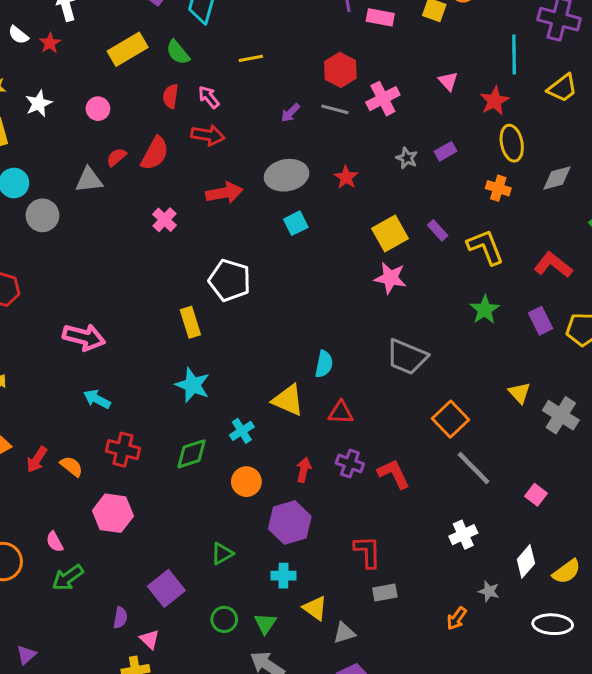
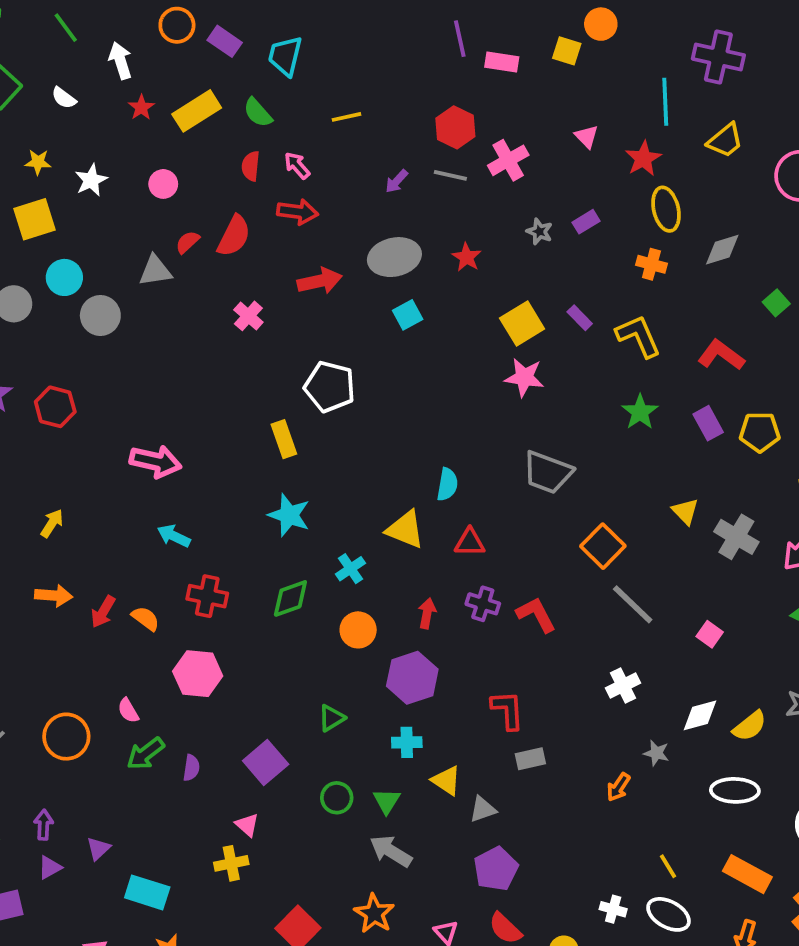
red star: (50, 43) -> (141, 107), moved
white diamond: (526, 561) -> (700, 715), turned 36
purple semicircle: (120, 618) -> (191, 768), moved

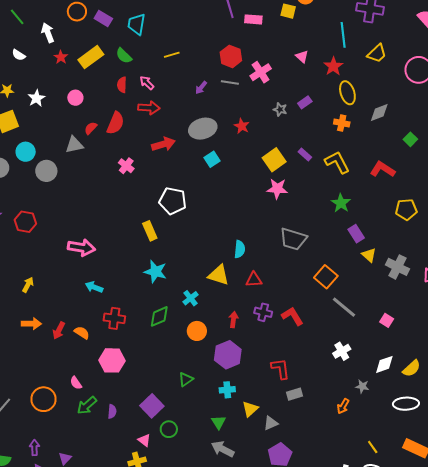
purple rectangle: (708, 423) -> (356, 234), moved
yellow triangle: (446, 780) -> (250, 409), turned 48
green circle: (337, 798) -> (169, 429), moved

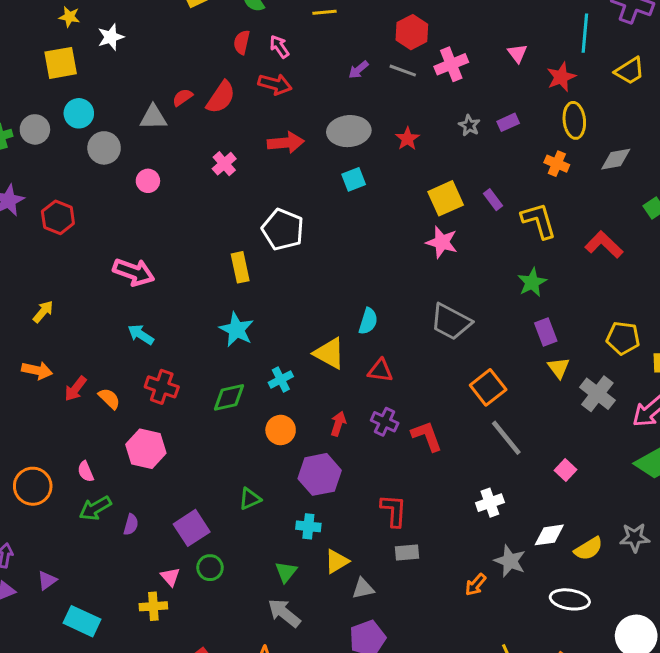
pink circle: (75, 98) -> (148, 181), moved
yellow pentagon: (406, 209) -> (623, 338), moved
gray star: (362, 386) -> (510, 561), size x1.5

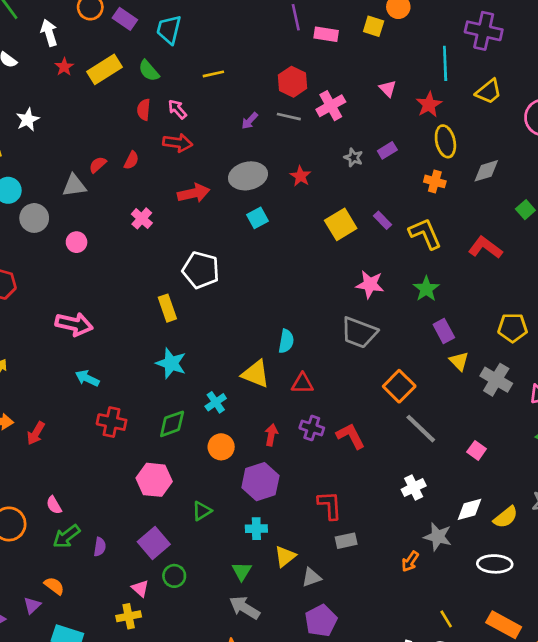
red semicircle: (221, 97) -> (131, 160), size x0.6
pink star: (442, 242) -> (370, 284), moved
orange semicircle: (109, 399) -> (54, 586), moved
pink hexagon: (146, 449) -> (154, 480), moved

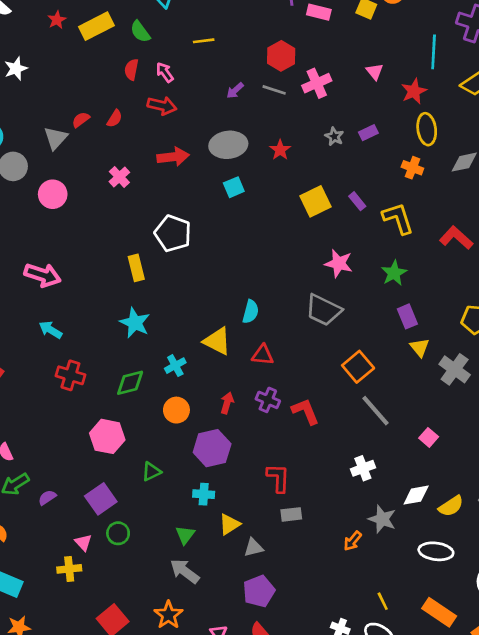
gray triangle: (74, 186) -> (56, 138), turned -45
pink circle: (77, 242) -> (53, 194), size x1.4
purple semicircle: (100, 547) -> (47, 498), turned -138

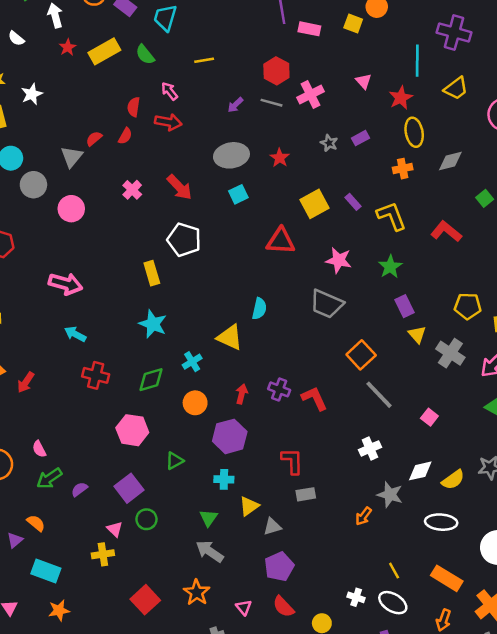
red semicircle: (131, 70) -> (134, 107), moved
red arrow: (173, 157) -> (179, 187), moved, turned 56
orange cross: (412, 168) -> (403, 169), turned -30
red triangle: (263, 355) -> (281, 241), moved, size x1.4

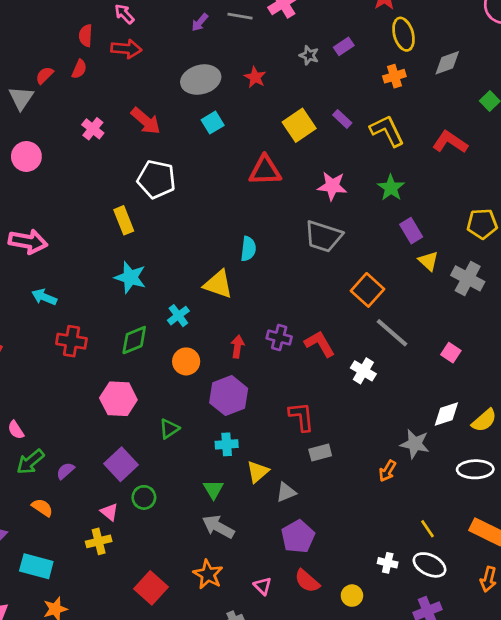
white cross: (370, 448) -> (363, 371), moved, turned -30
orange semicircle: (36, 523) -> (42, 508), moved

